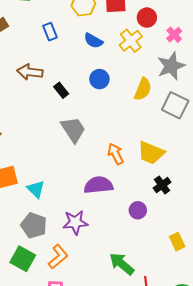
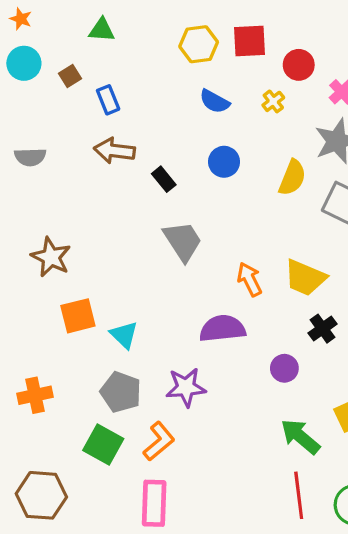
blue rectangle: (50, 32) -> (108, 100), moved
yellow cross: (131, 41) -> (273, 101), size x0.6
green arrow: (122, 264) -> (300, 437), moved

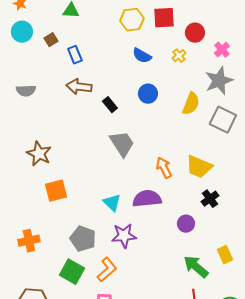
cyan triangle: (124, 335) -> (112, 203), moved

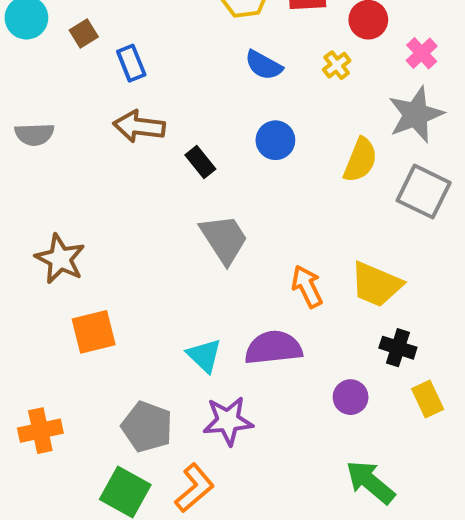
black cross: (210, 199) -> (398, 348), turned -36
yellow rectangle: (225, 255) -> (428, 399), moved

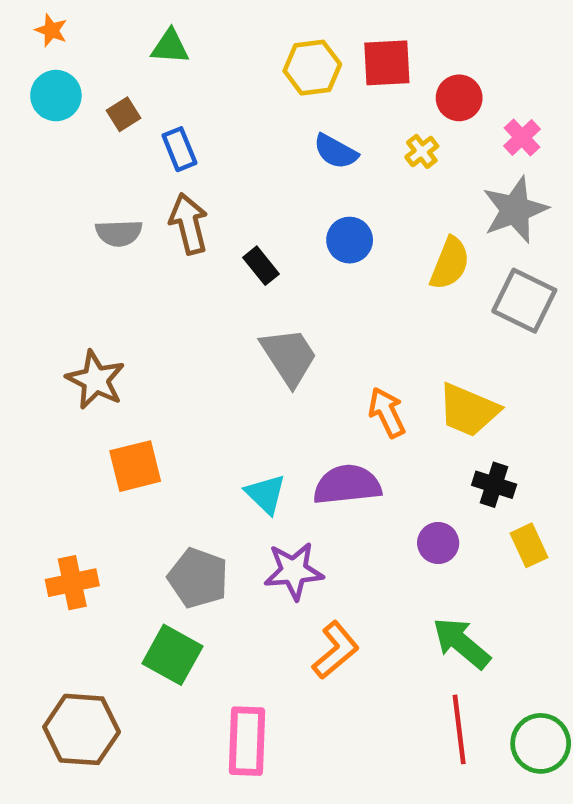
brown arrow: (139, 126) -> (189, 224), turned 69
gray semicircle: (34, 134) -> (119, 233), moved
orange L-shape: (194, 488) -> (336, 650), moved

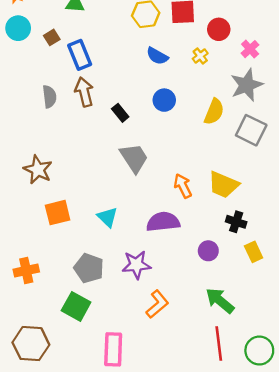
blue rectangle: (179, 149) -> (80, 55), size x1.4
gray semicircle: (119, 233) -> (49, 97), turned -95
cyan triangle: (266, 494) -> (107, 217), moved

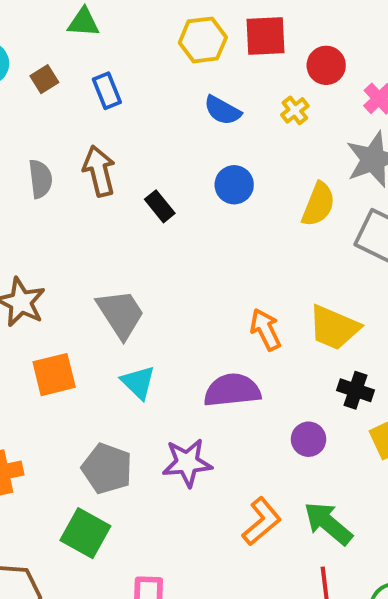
blue rectangle: (80, 55) -> (107, 91), moved, size x0.7
gray trapezoid: (134, 158) -> (121, 314), moved
orange L-shape: (157, 304) -> (262, 521), moved

